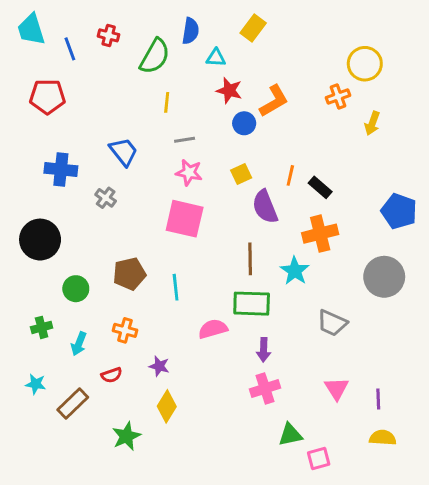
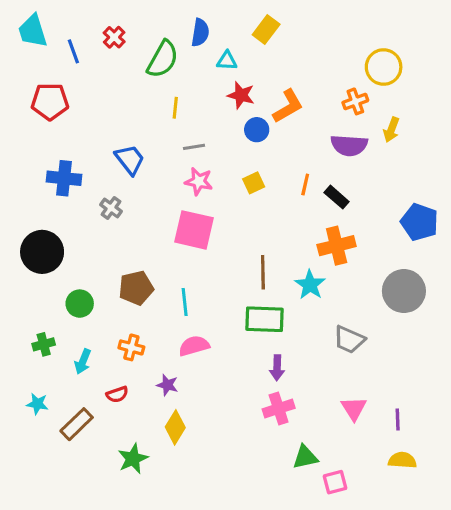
red cross: (109, 35) -> (114, 37), turned 30
purple semicircle: (265, 207) -> (349, 145), moved, turned -64
pink semicircle: (213, 329) -> (194, 346), moved

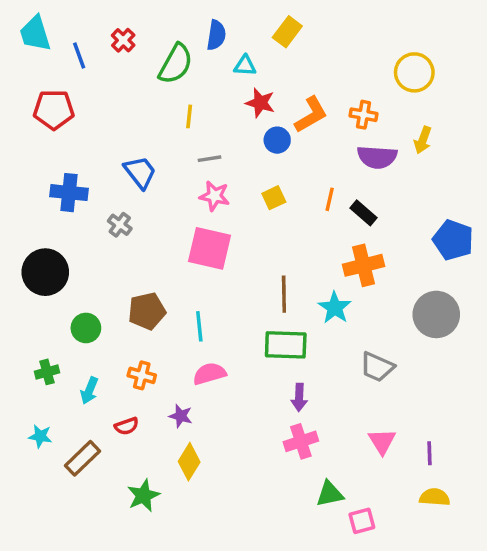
orange cross: (355, 101) -> (364, 115), moved, turned 30

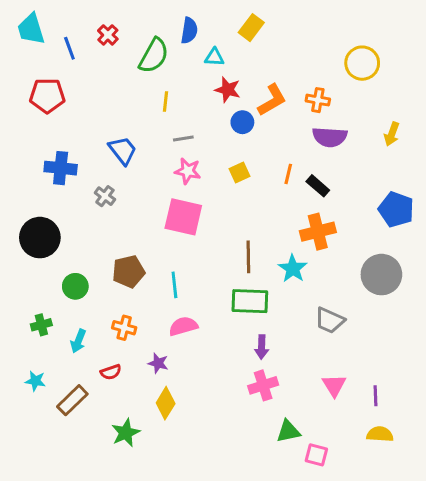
yellow arrow: (423, 140) -> (392, 134), moved
pink square: (362, 521) -> (316, 455), turned 30

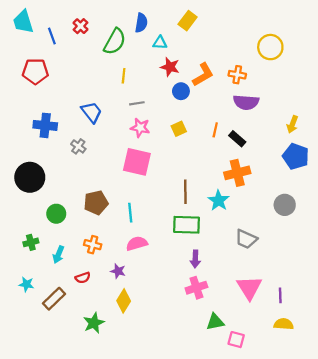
yellow arrow: (392, 134) -> (292, 124), moved
gray circle: (381, 275) -> (285, 205), size x0.7
pink triangle: (334, 385) -> (249, 288), size x1.4

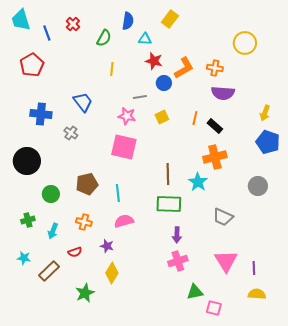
green semicircle: (115, 42) -> (104, 38), size x0.7
red pentagon: (35, 71) -> (32, 65), turned -30
gray line: (137, 103) -> (140, 97), moved

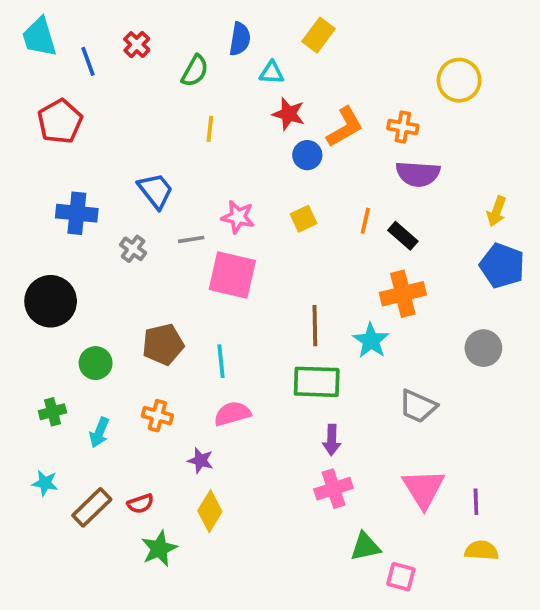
gray line: (140, 97) -> (191, 239), moved
red semicircle: (75, 252) -> (141, 504), moved

